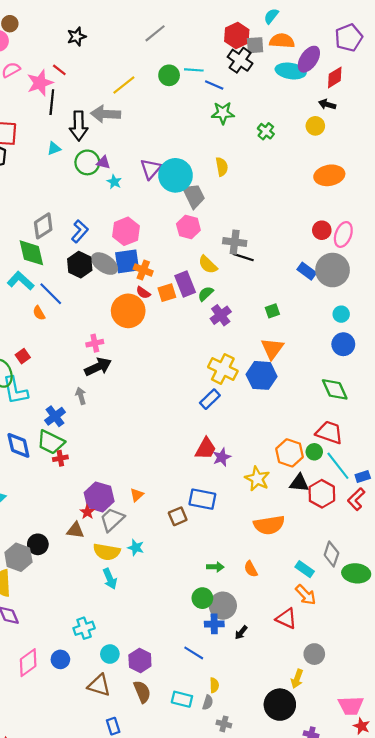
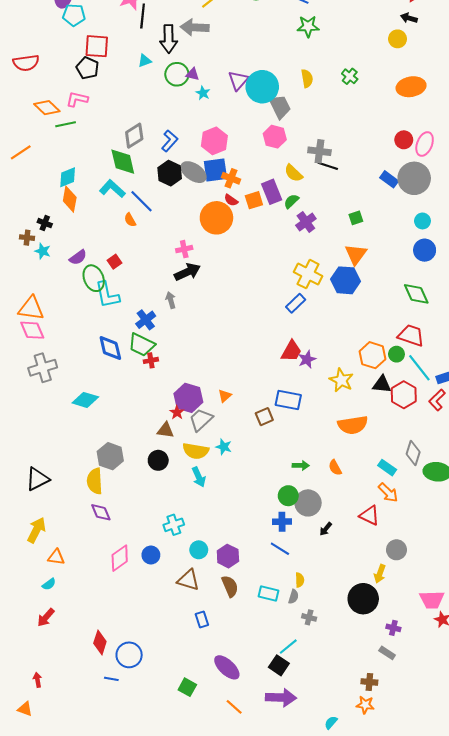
green cross: (266, 131) -> (350, 76), moved
black circle: (38, 544) -> (158, 460), moved
blue cross: (214, 624) -> (282, 522), moved

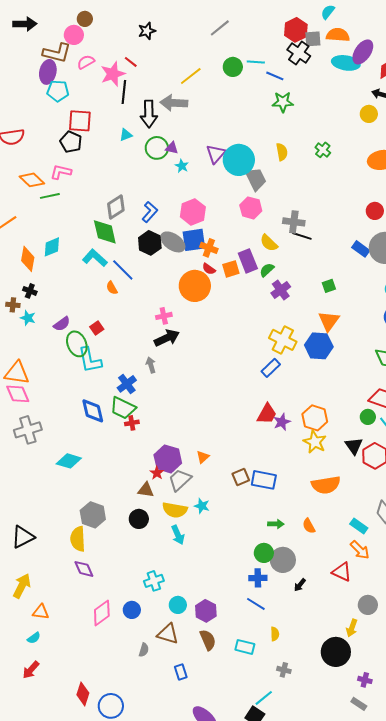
orange diamond: (70, 199) -> (28, 259), moved
orange hexagon: (373, 355) -> (315, 418), moved
black triangle: (382, 384) -> (354, 446), turned 48
blue rectangle: (288, 400) -> (264, 480), moved
gray semicircle: (293, 597) -> (144, 650), moved

